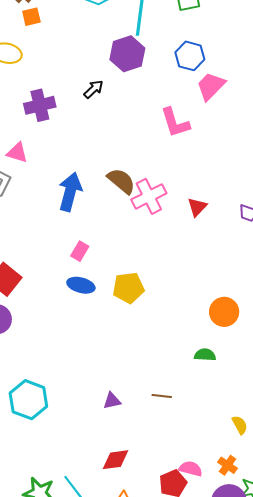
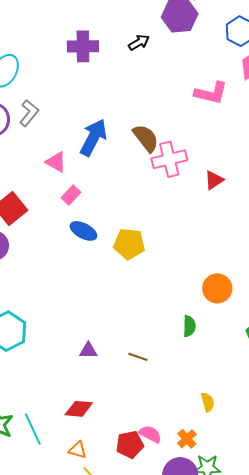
pink L-shape: (175, 123) -> (211, 93), turned -72
pink triangle: (17, 153) -> (56, 162), moved
pink rectangle: (80, 251) -> (71, 195), moved
green semicircle: (205, 355) -> (189, 326), turned 75

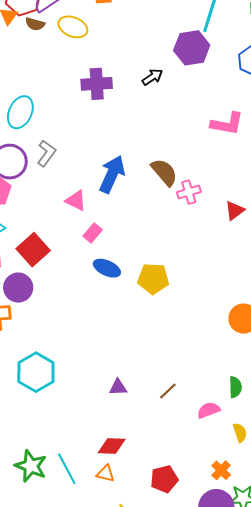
pink cross: (169, 159) -> (189, 192), size x0.7
green semicircle: (189, 326) -> (235, 387), moved
brown line: (138, 357) -> (168, 391), turned -60
pink semicircle: (150, 434) -> (209, 410), moved, turned -45
orange triangle: (78, 450) -> (106, 474), moved

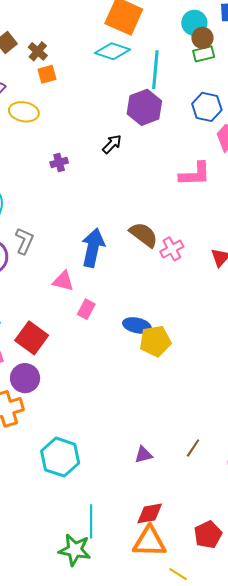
purple cross: (97, 84) -> (59, 162), size x0.6
blue ellipse: (107, 268) -> (137, 325), moved
cyan line: (67, 469) -> (91, 521), moved, turned 40
orange triangle: (106, 474) -> (149, 542), size x1.8

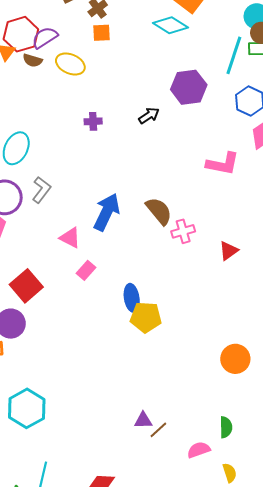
cyan line: (155, 70) -> (234, 55), moved
blue ellipse: (137, 325) -> (132, 298), turned 56
purple triangle: (144, 455) -> (143, 420), moved

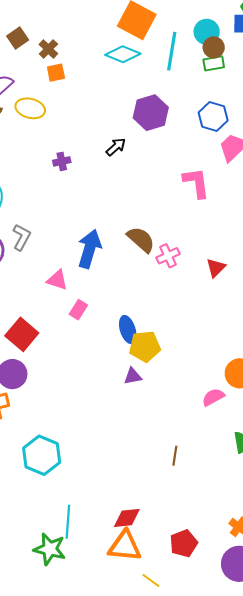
cyan line: (234, 55) -> (172, 51), moved
pink L-shape: (223, 164) -> (196, 183), turned -100
purple triangle: (143, 420) -> (133, 376), moved
brown line: (158, 430) -> (175, 456), turned -30
pink semicircle: (199, 450) -> (213, 397), moved

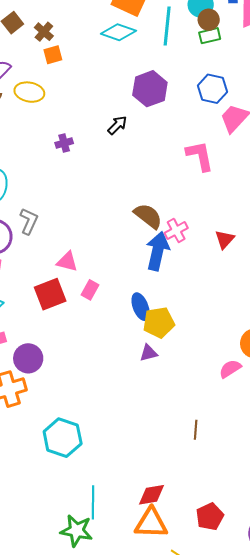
blue arrow: (89, 249) -> (158, 251), moved
red square: (22, 334) -> (50, 294), moved, turned 32

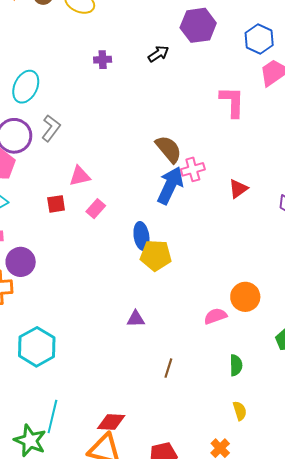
pink triangle: (67, 262) -> (80, 176), turned -40
red square: (50, 294) -> (56, 204), size x0.6
purple triangle: (148, 353) -> (136, 319), moved

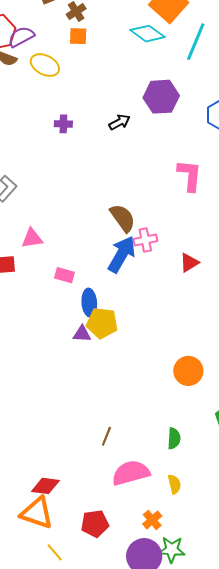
pink rectangle: (96, 209) -> (64, 275), moved, turned 60
pink semicircle: (215, 316) -> (131, 473), moved, size x1.6
purple triangle: (136, 319) -> (82, 334), moved

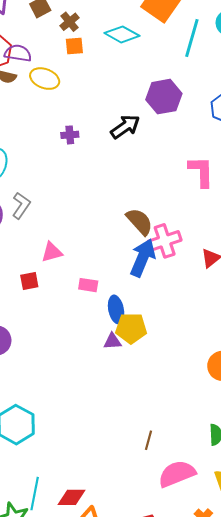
cyan diamond: (147, 34) -> (122, 34), moved
purple semicircle: (21, 37) -> (18, 53), turned 44
black arrow: (119, 122) -> (125, 127), size x1.4
pink cross: (145, 240) -> (165, 241), size x1.4
red diamond: (45, 486) -> (71, 497), moved

